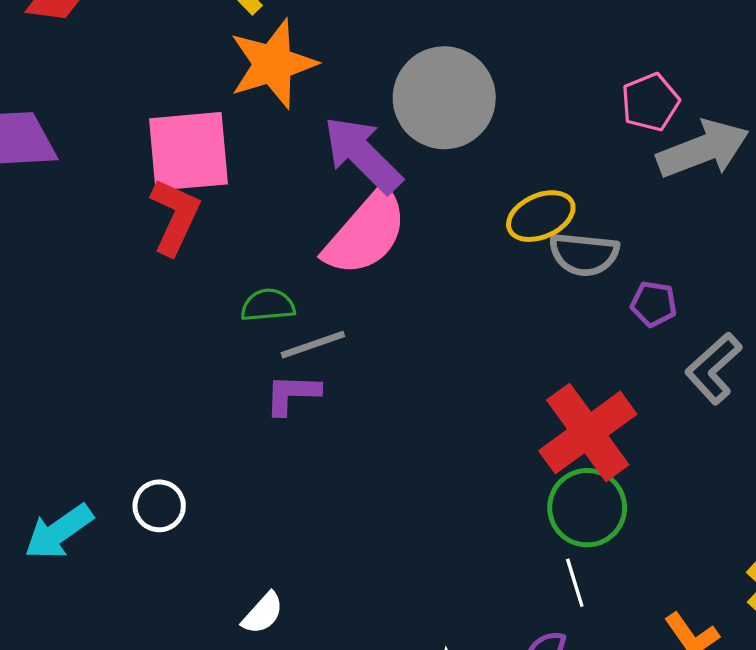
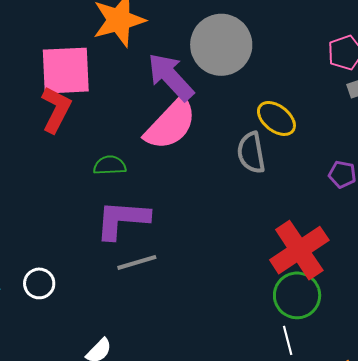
yellow ellipse: (541, 216) -> (276, 118), turned 60
gray semicircle: (584, 254) -> (251, 153), moved, turned 72
gray line: (313, 345) -> (137, 262), moved
purple L-shape: (292, 394) -> (122, 219), size x1.6

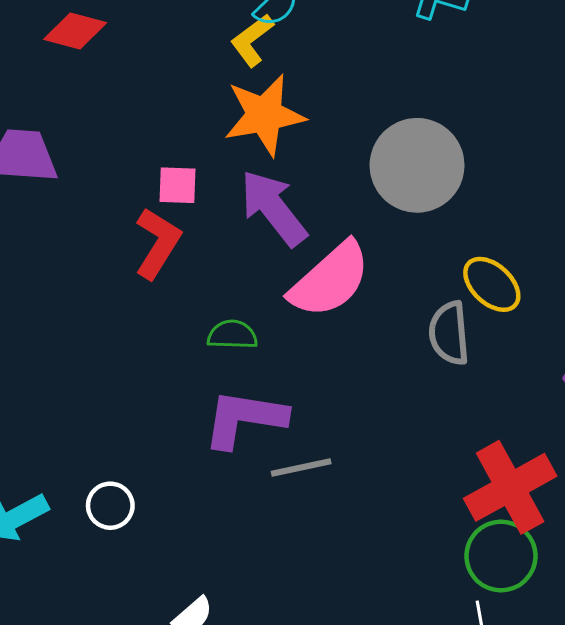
pink square: (66, 71) -> (177, 185), size x0.5
purple arrow: (171, 77) -> (274, 208), moved
gray line: (137, 262) -> (301, 468), moved

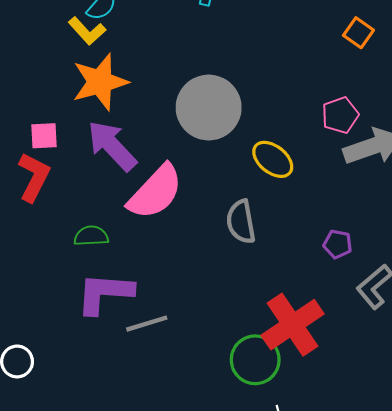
yellow L-shape: (252, 40) -> (87, 31), turned -90
yellow ellipse: (492, 284) -> (273, 159), moved
green circle: (501, 556) -> (255, 360), moved

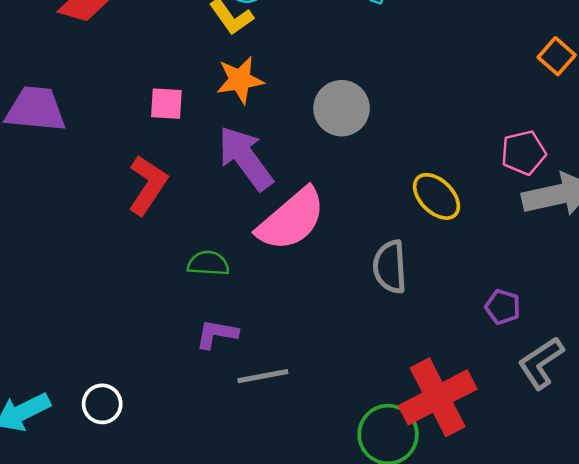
orange star: (100, 82) -> (240, 80), size x0.7
gray circle: (209, 108) -> (342, 108), moved, size x0.7
pink square: (44, 136) -> (166, 104), moved
purple L-shape: (105, 293) -> (217, 334), size x0.6

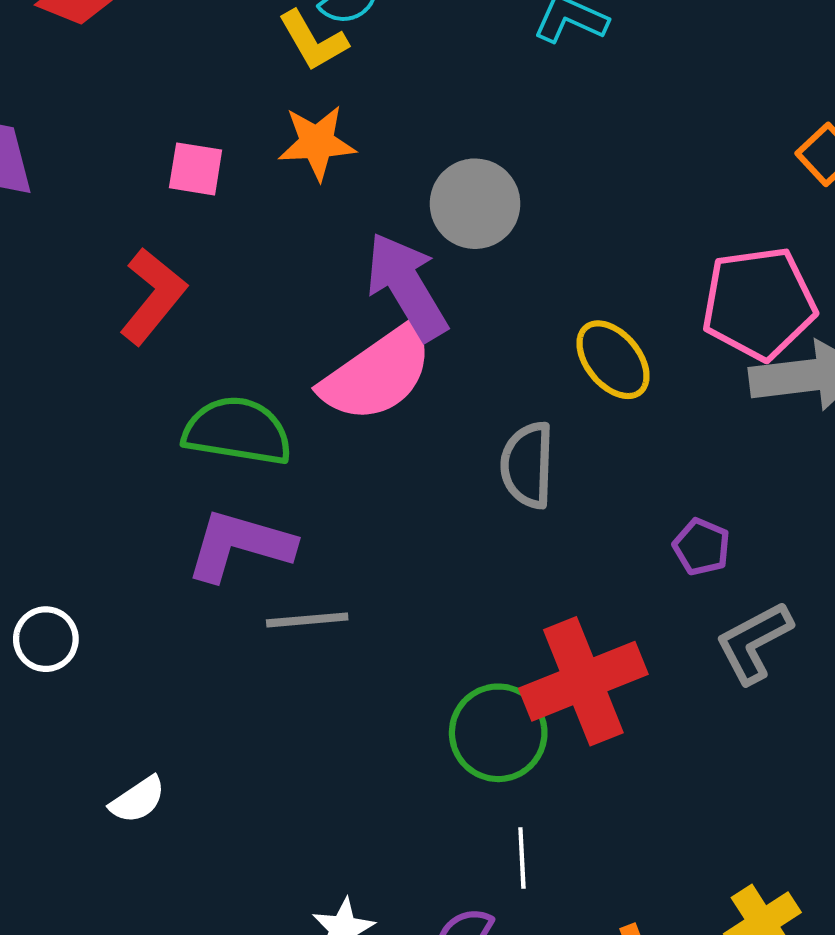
pink pentagon: (523, 153) -> (759, 303), size x1.6
purple arrow: (246, 158) -> (407, 286), moved
green semicircle: (208, 263) -> (237, 431), size x1.6
purple L-shape: (217, 334) -> (240, 545), size x1.6

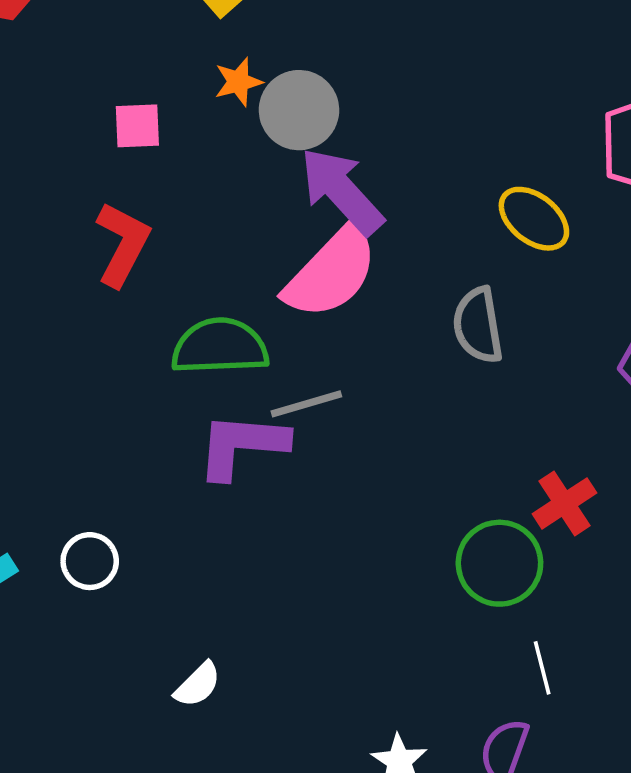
orange star: (317, 143) -> (238, 82), size x0.7
gray circle: (475, 204) -> (299, 110), moved
gray line: (307, 620) -> (306, 404), moved
red cross: (583, 681) -> (564, 503), size x0.6

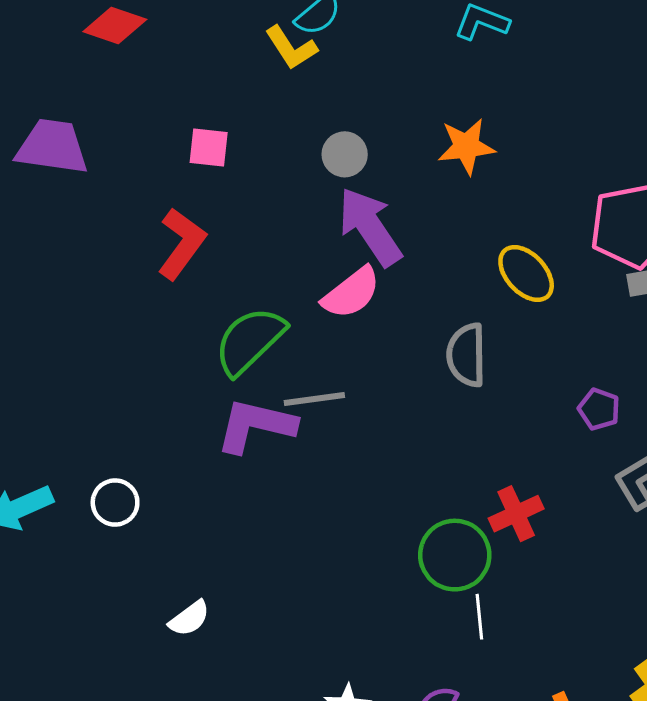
orange star: (238, 82) -> (466, 146), moved, size x1.4
gray circle: (299, 110) -> (345, 154), size x0.7
pink semicircle: (331, 272) -> (351, 293), size x0.7
green semicircle: (220, 346) -> (250, 341), turned -50
white line: (542, 668) -> (479, 617), moved

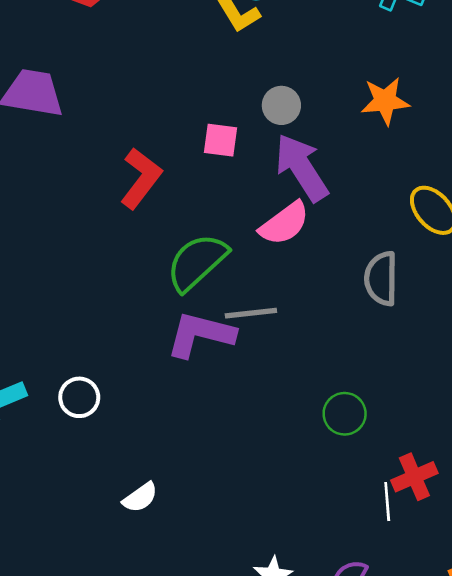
pink square: (209, 147) -> (220, 140), moved
red cross: (516, 514) -> (414, 477), moved
green circle: (455, 555) -> (345, 414), moved, size x0.7

